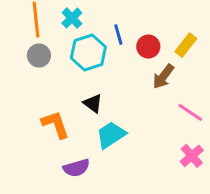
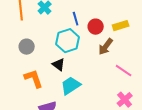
yellow rectangle: (186, 45) -> (121, 26), turned 35
cyan hexagon: (88, 53) -> (68, 41), moved
gray circle: (39, 56) -> (27, 47), moved

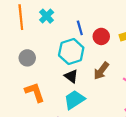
brown arrow: (106, 47) -> (101, 71), moved
black triangle: (59, 65) -> (71, 76), moved

